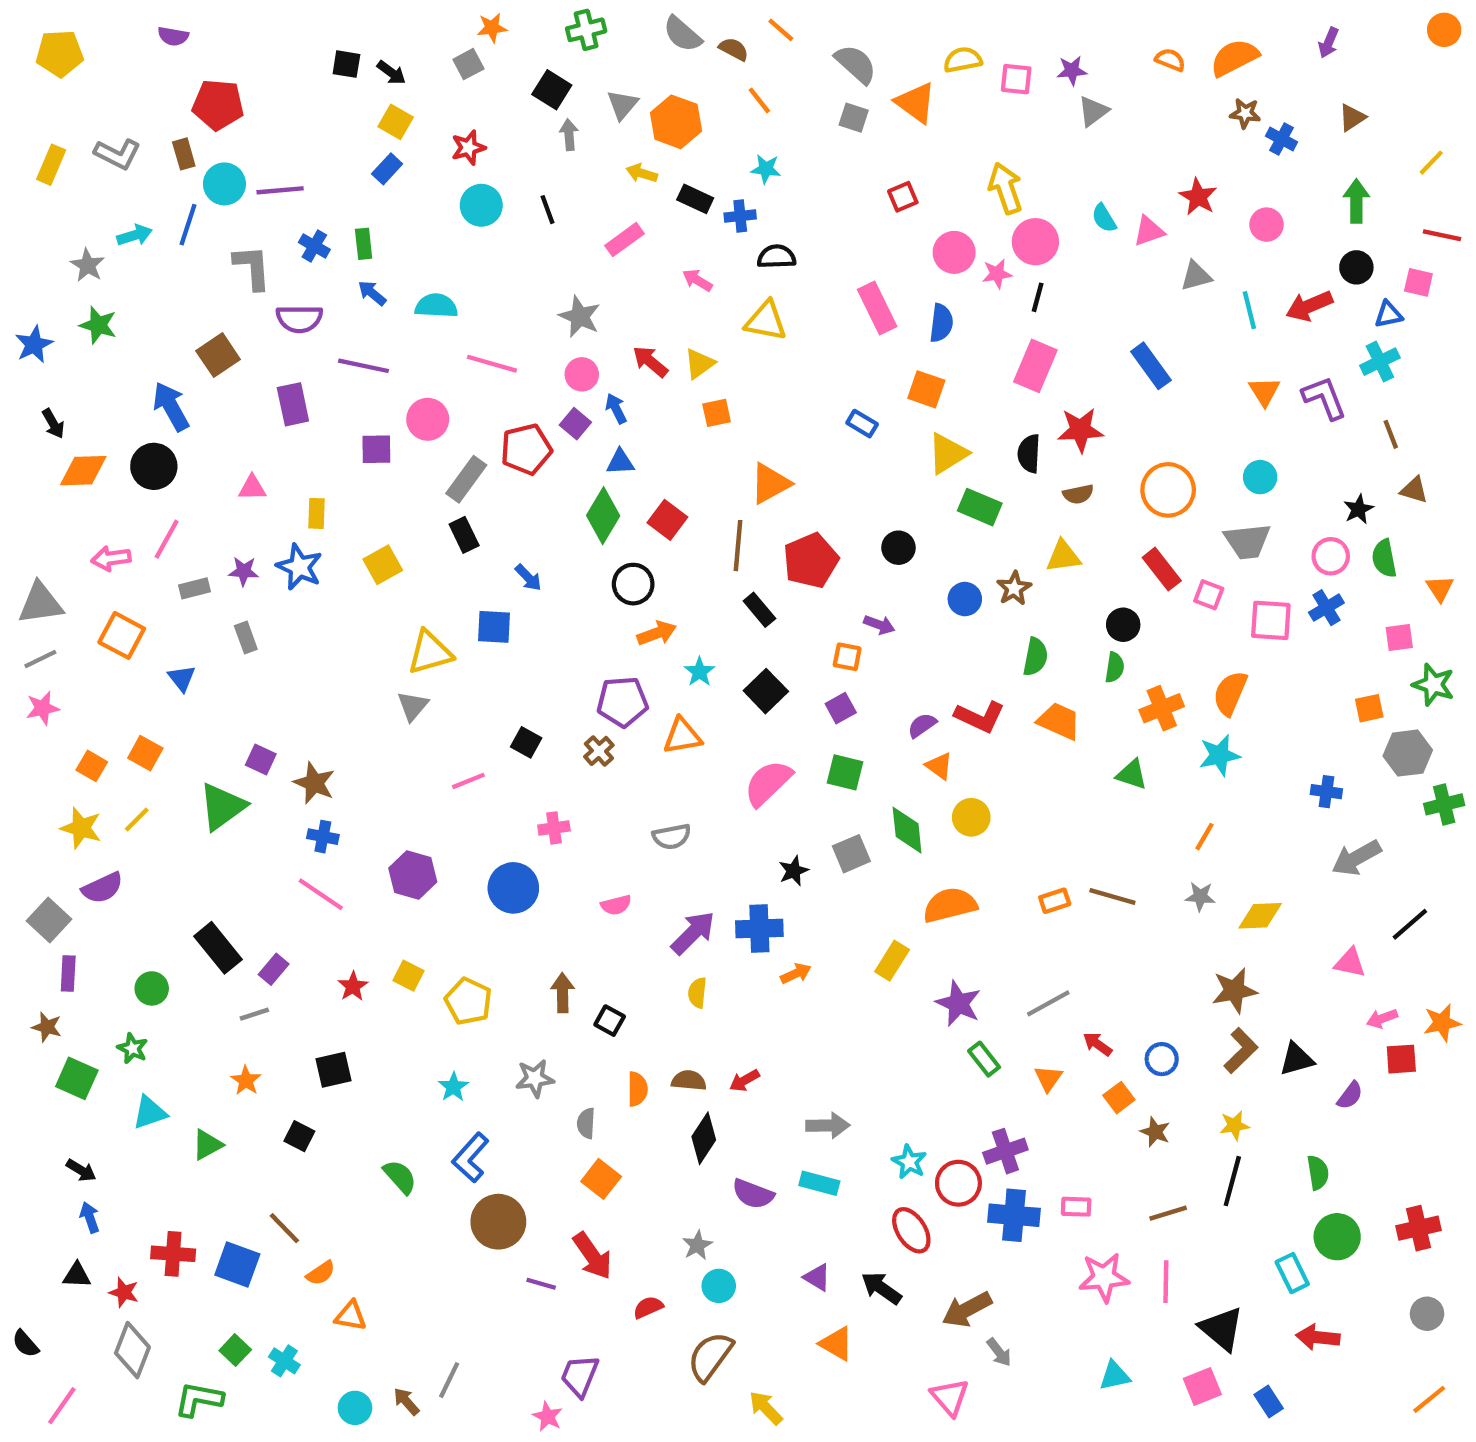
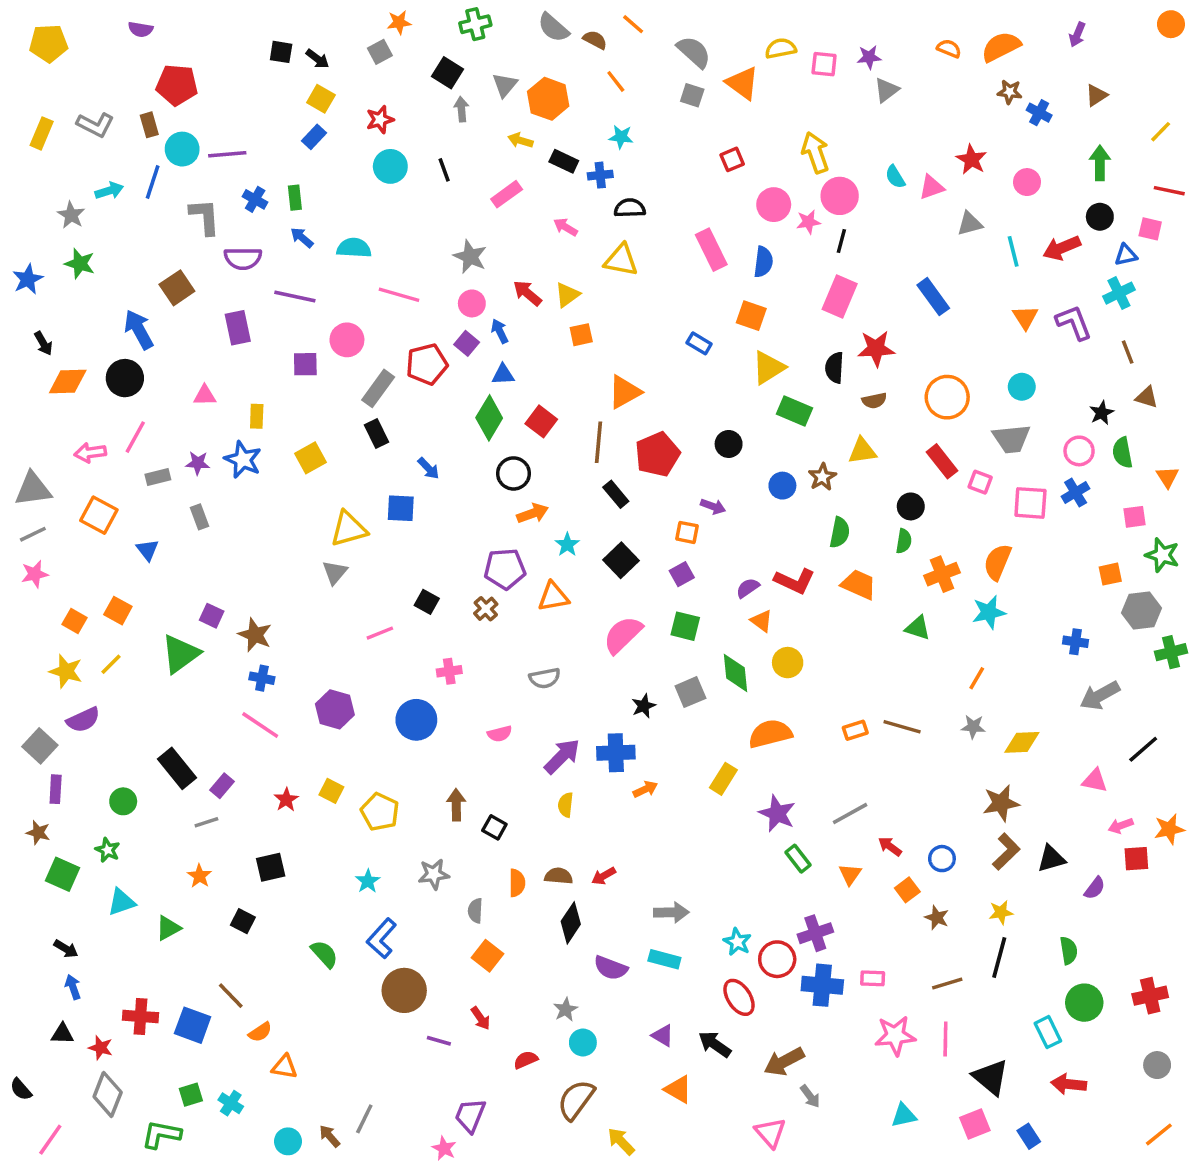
red arrow: (592, 1256) -> (481, 1018), size x0.6
green square: (235, 1350) -> (191, 1095), turned 30

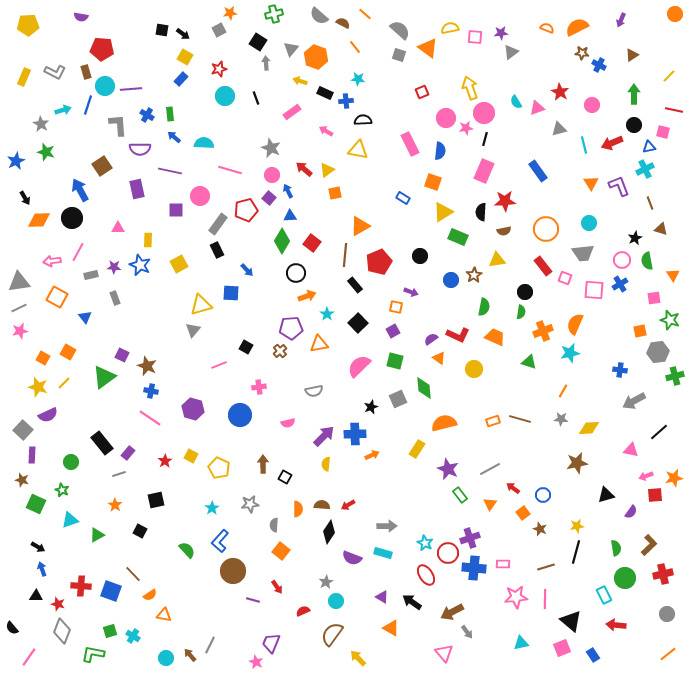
yellow circle: (788, 663) -> (474, 369), moved
brown L-shape: (1006, 852) -> (649, 545), moved

